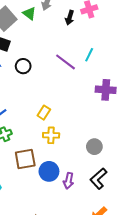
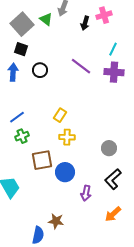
cyan line: (89, 55) -> (113, 49), moved
purple cross: (106, 90) -> (114, 72), moved
purple arrow: (69, 181) -> (86, 193), moved

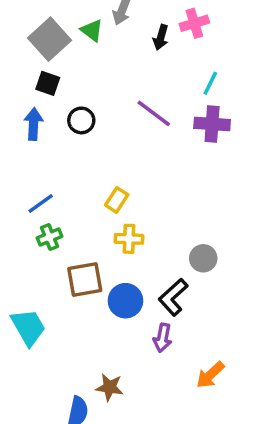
black L-shape: (113, 179) -> (173, 297), moved

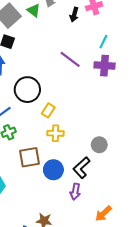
black circle: (81, 120) -> (27, 90), moved, size x1.6

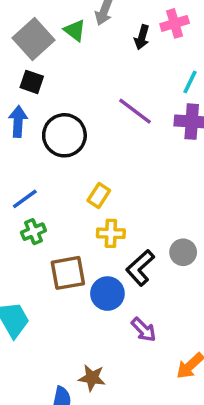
black circle: (27, 90) -> (64, 135), moved
black L-shape: (82, 168) -> (140, 268), moved
purple arrow: (75, 192) -> (144, 330), turned -56

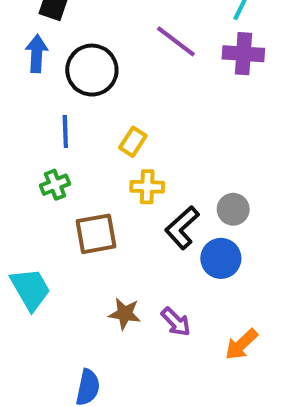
blue line: (25, 199) -> (65, 131), moved, turned -56
blue circle: (107, 294) -> (221, 258), moved
purple arrow: (144, 330) -> (176, 322), moved
brown star: (92, 378) -> (125, 314), moved

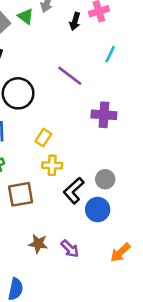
purple cross: (243, 54) -> (104, 115), moved
orange arrow: (241, 344) -> (120, 252), moved

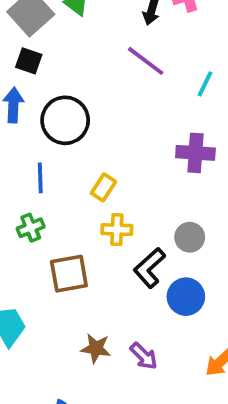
cyan line: (110, 54) -> (205, 84), moved
purple line: (70, 76) -> (146, 61), moved
gray circle: (105, 179) -> (190, 237), moved

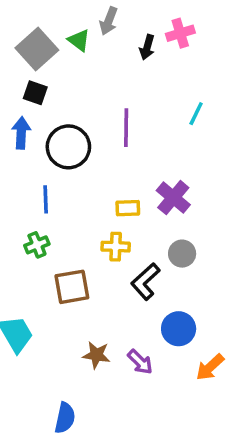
purple line: (146, 61) -> (126, 128), moved, turned 54
purple cross: (195, 153) -> (173, 198), moved, turned 36
yellow rectangle: (103, 187) -> (128, 208), moved, turned 55
blue circle: (186, 297) -> (179, 329), moved

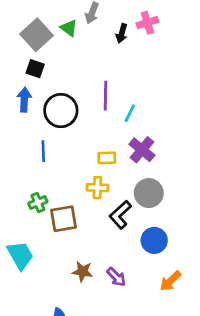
cyan line: (196, 114) -> (130, 113), moved
green cross: (37, 245) -> (38, 203), moved
gray circle: (182, 254) -> (149, 193), size x1.4
blue circle: (179, 329) -> (154, 240), moved

